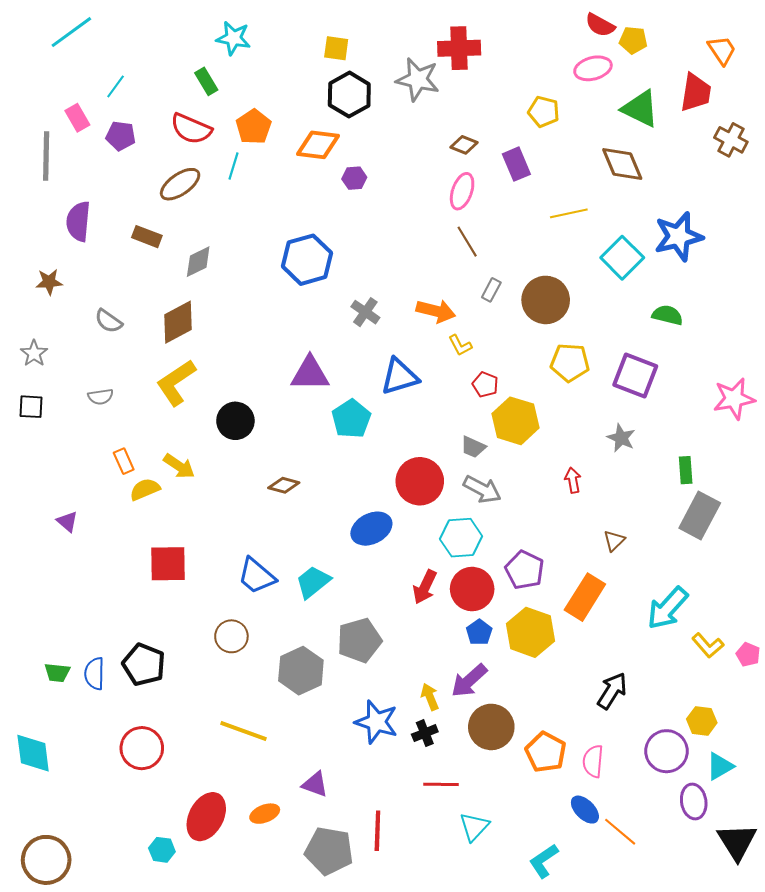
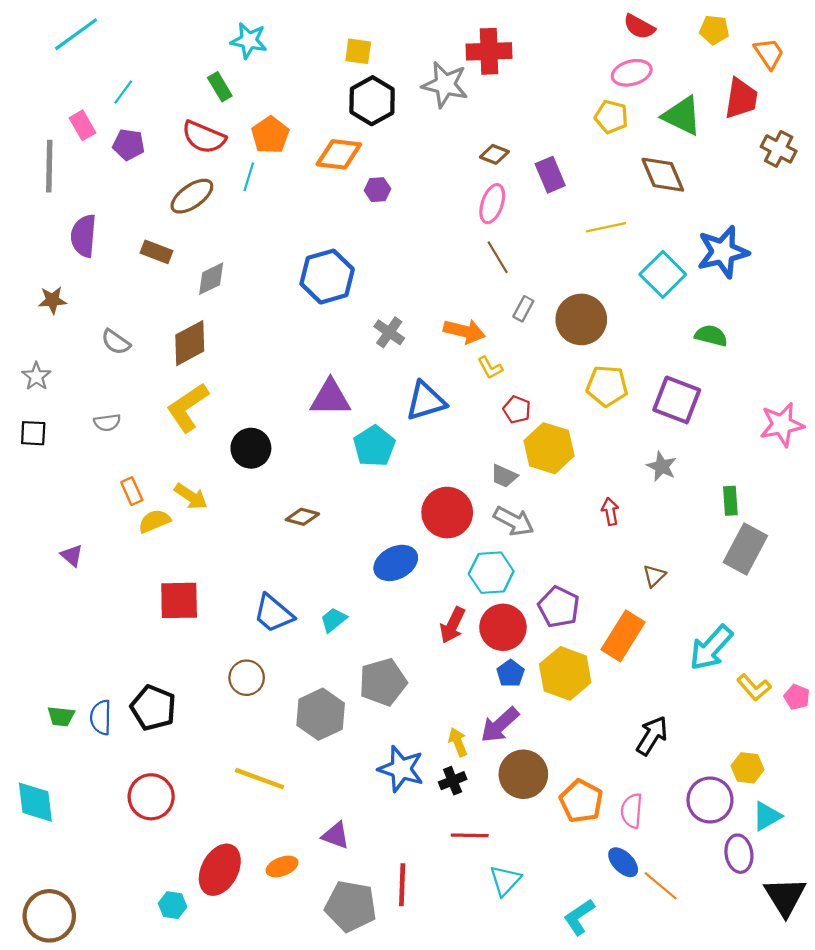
yellow pentagon: (633, 40) -> (714, 30), moved
yellow pentagon: (544, 112) -> (611, 117), moved
cyan trapezoid: (313, 582) -> (333, 620), size x0.7

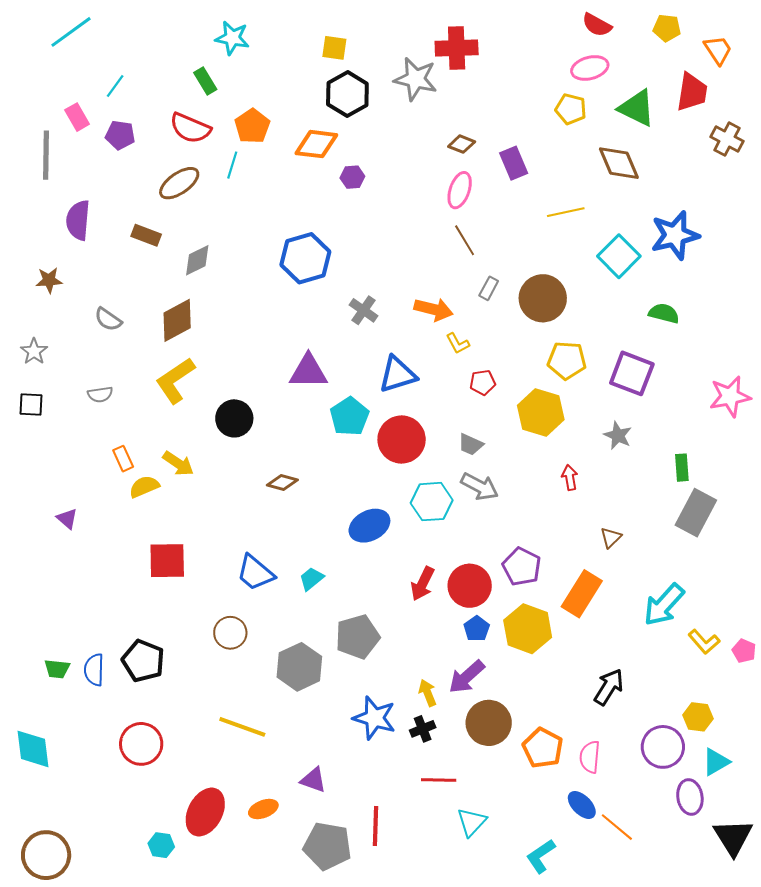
red pentagon: (517, 410) -> (483, 382), turned -30
yellow hexagon: (549, 448) -> (541, 412), moved
red circle: (447, 513) -> (402, 439), moved
cyan hexagon: (491, 573) -> (432, 502), moved

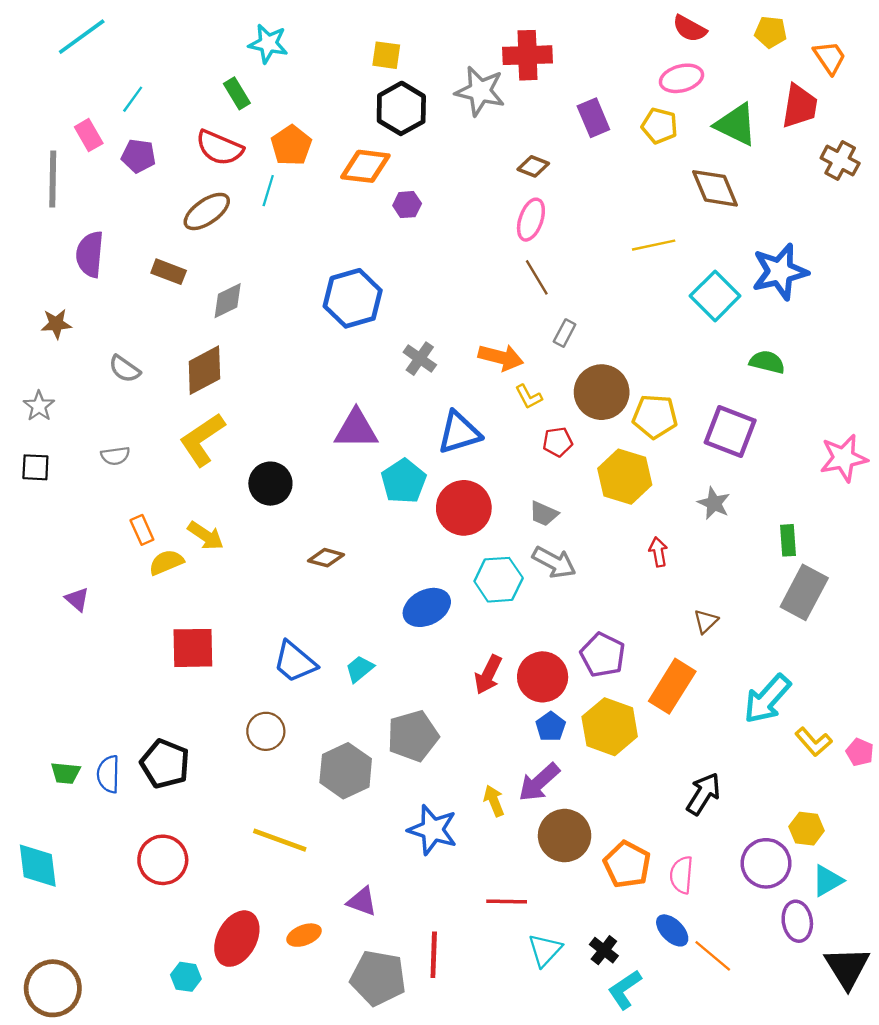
purple rectangle: (514, 163) -> (593, 118), moved
brown circle: (543, 298) -> (602, 392), moved
black cross: (423, 729) -> (604, 950), moved, turned -30

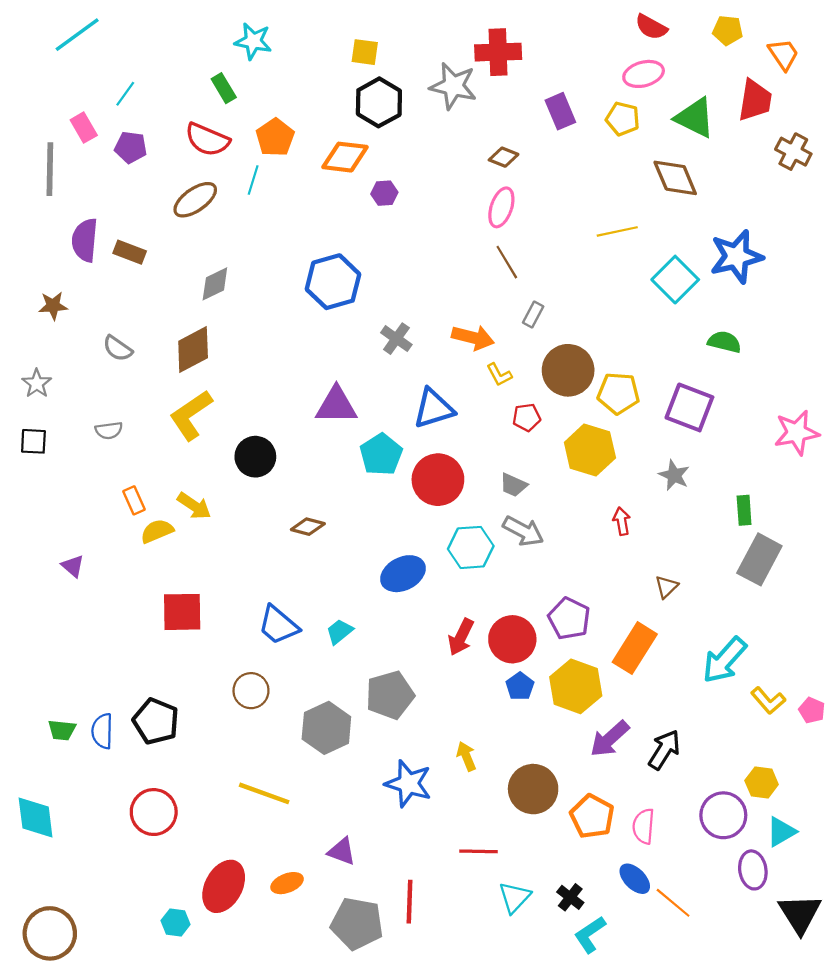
brown rectangle: (169, 272) -> (130, 252), moved
purple arrow: (539, 782) -> (610, 739), moved

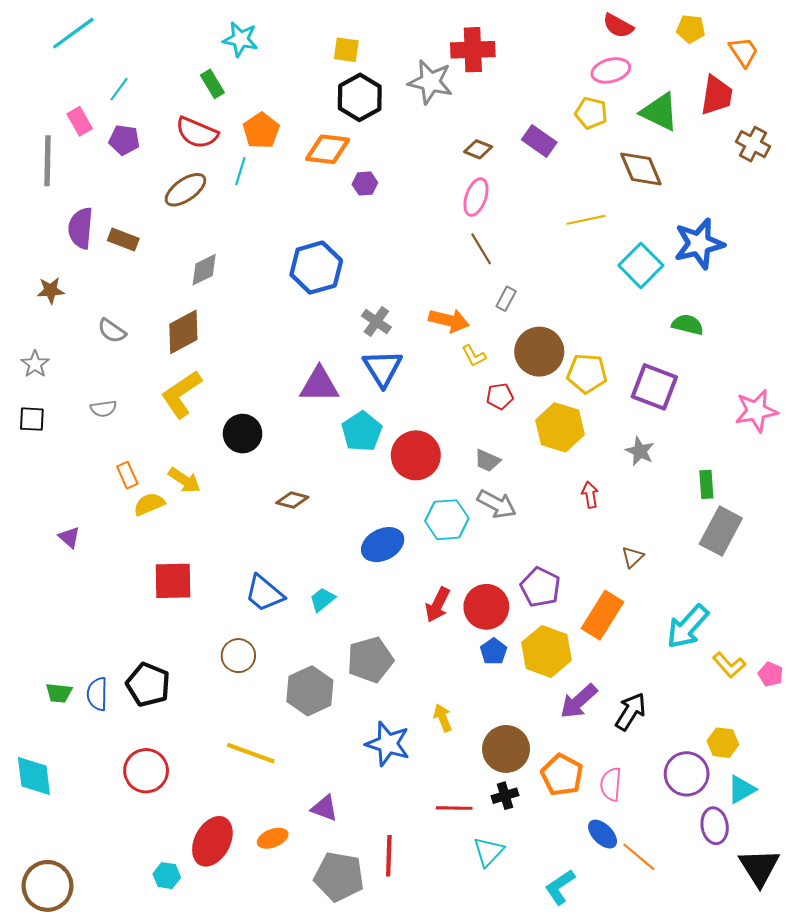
purple rectangle: (560, 111) -> (539, 141), moved, turned -32
blue triangle: (434, 409) -> (383, 368), moved, turned -45
black cross: (570, 897) -> (505, 796), moved, turned 35

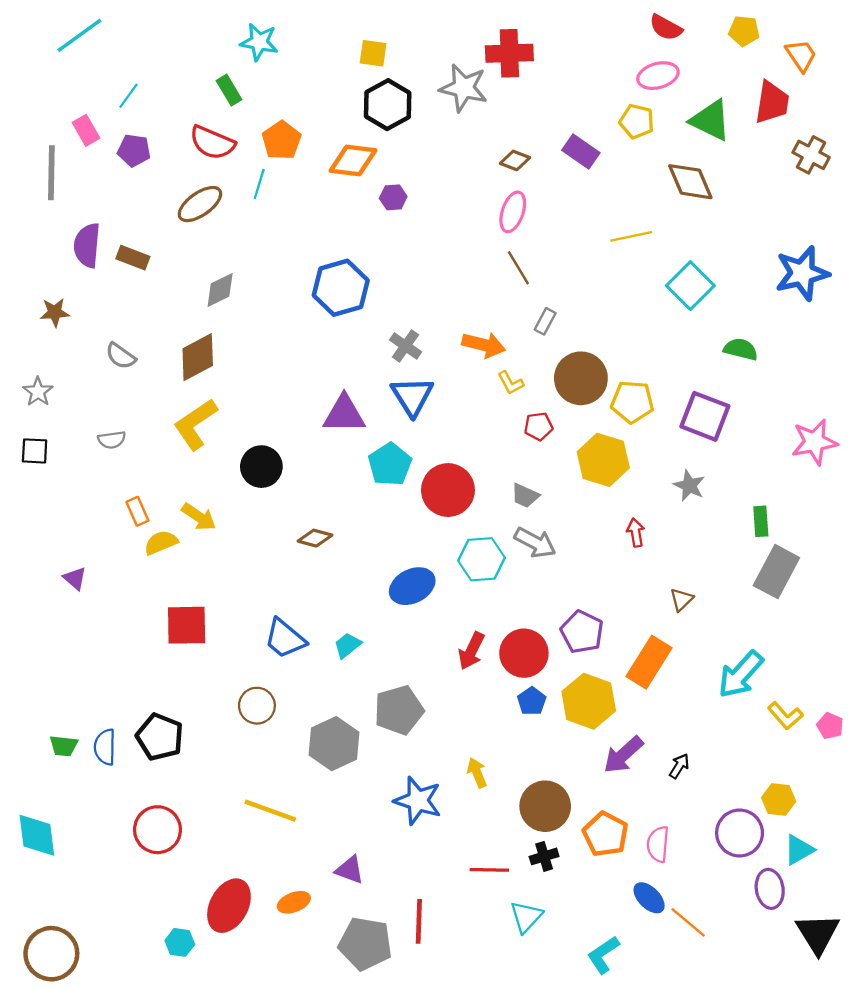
blue star: (699, 244) -> (802, 273), moved
black arrow: (631, 712) -> (679, 766), size x0.6

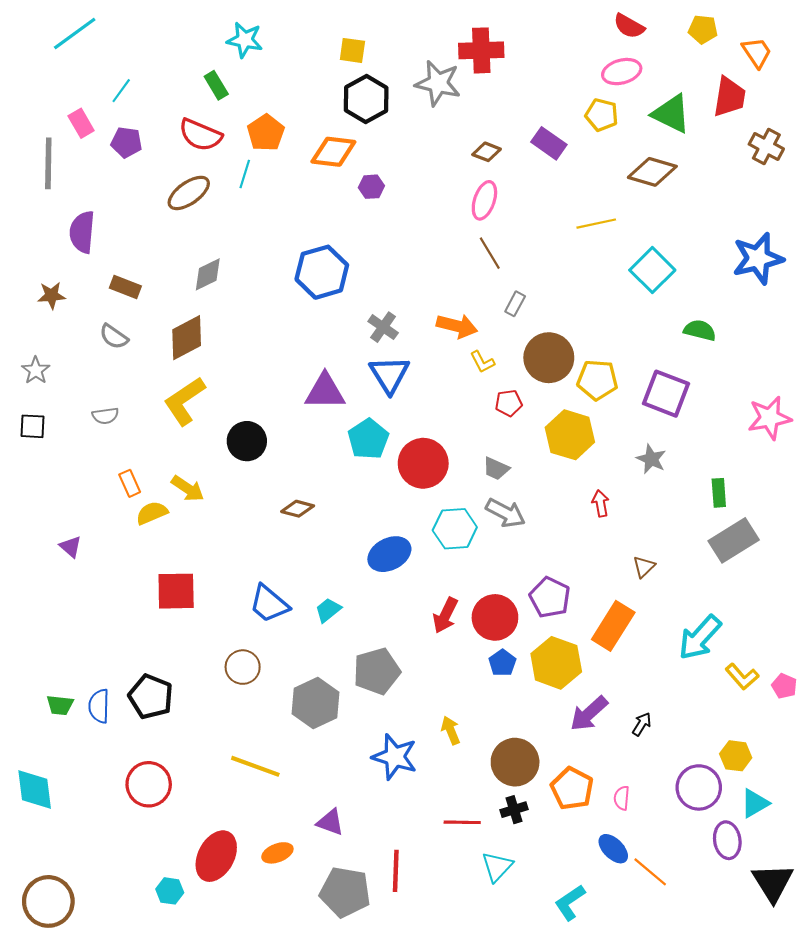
brown diamond: (690, 182) -> (652, 172), turned -51
brown rectangle: (133, 258) -> (125, 287), moved
gray rectangle: (776, 572) -> (734, 540), turned 30
pink semicircle: (658, 844) -> (622, 798), size x0.7

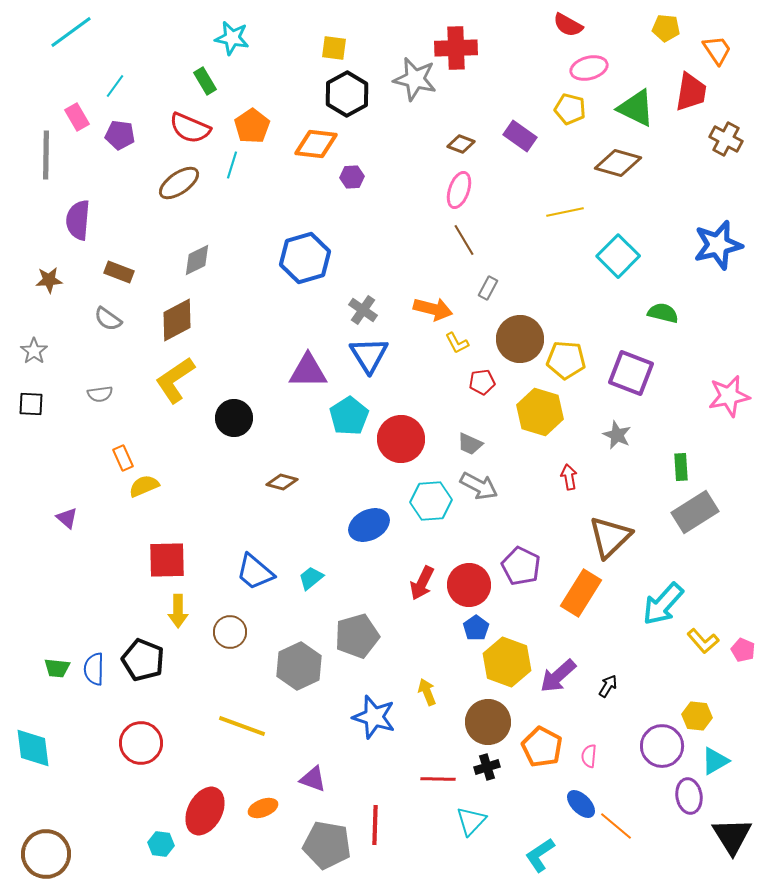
red semicircle: (629, 26) -> (568, 25), moved
yellow arrow: (188, 489) -> (178, 611), moved, turned 56
brown triangle: (644, 567) -> (610, 537), size x2.0
yellow hexagon: (556, 663) -> (507, 662), moved

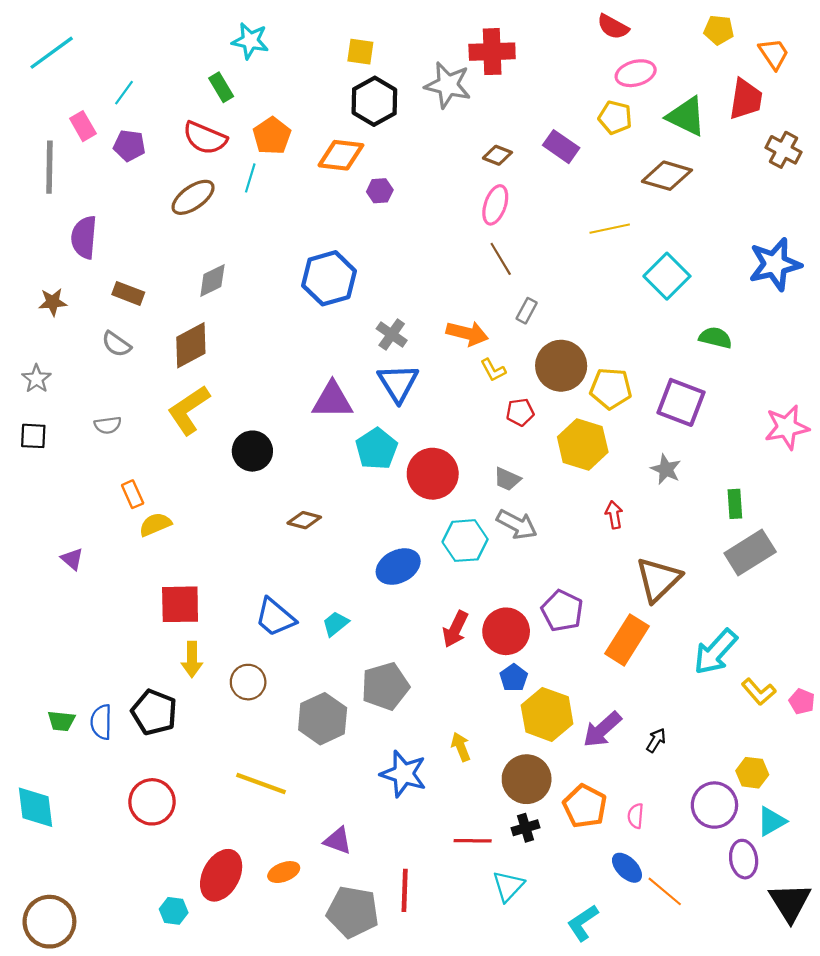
cyan line: (71, 32) -> (52, 53), moved

